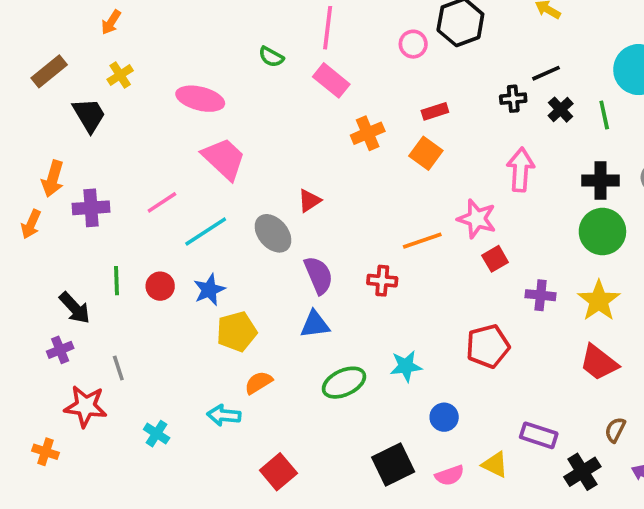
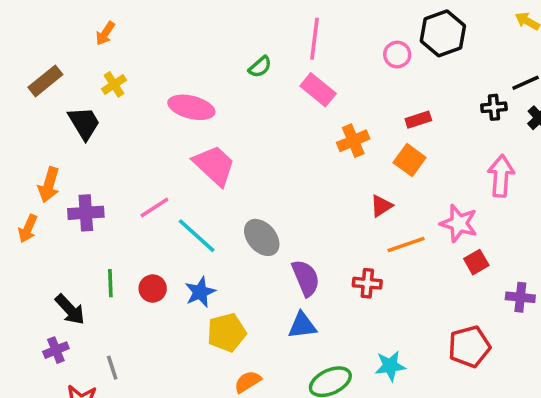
green semicircle: (271, 57) -> (260, 67), turned -70
red triangle: (309, 201) -> (381, 206), moved
cyan line: (206, 232) -> (197, 236), turned 75

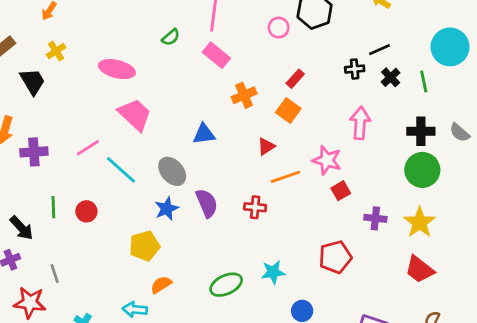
red rectangle: (418, 120) -> (295, 79), turned -30
blue star: (200, 292) -> (167, 209), moved
blue triangle: (302, 325) -> (204, 134), moved

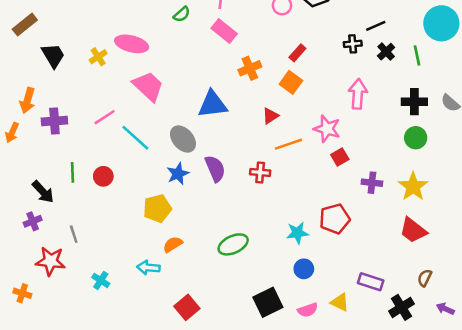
yellow cross: (56, 51) -> (98, 57), moved
blue triangle: (204, 134) -> (213, 104), size x1.4
green circle: (422, 170) -> (416, 138), size x0.7
cyan star: (273, 272) -> (297, 233), moved

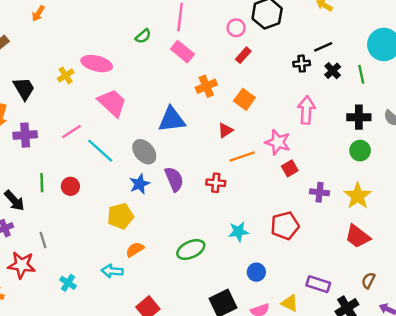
red rectangle: (297, 53) -> (243, 55), moved
black trapezoid: (53, 55) -> (24, 89), moved
cyan star: (297, 233) -> (238, 232), moved

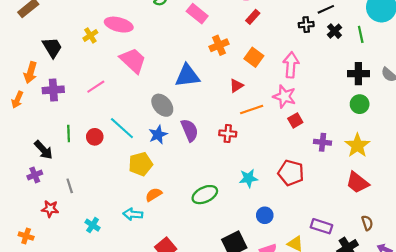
pink arrow: (306, 110) -> (291, 65), moved
cyan line: (100, 151) -> (122, 128), moved
red pentagon: (285, 226) -> (291, 173), turned 30
red star: (22, 265) -> (50, 209), size x0.7
brown semicircle: (368, 280) -> (367, 223), turned 136

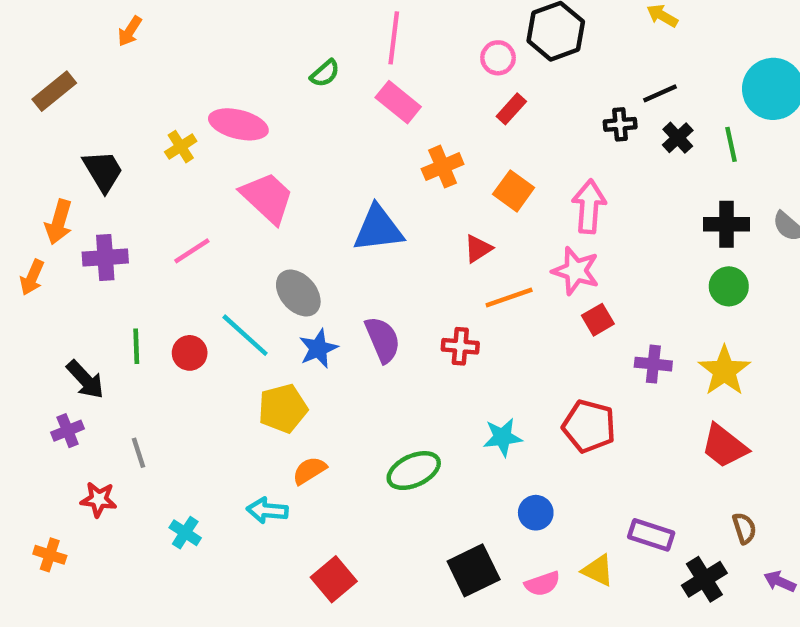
gray ellipse: (162, 105) -> (298, 293), moved

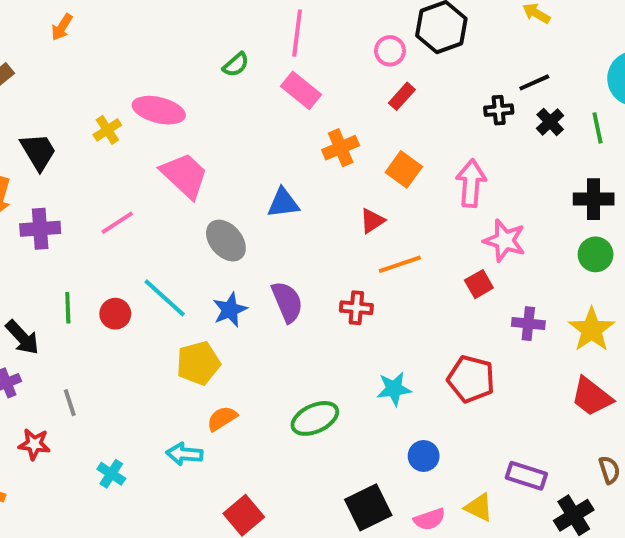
blue triangle: (378, 229) -> (283, 203), size x0.7
pink star: (576, 271) -> (505, 241), moved
gray ellipse: (298, 293) -> (226, 241), moved

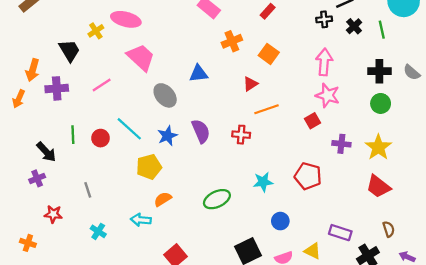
black trapezoid: (38, 152) -> (69, 50), moved
pink arrow: (471, 183) -> (324, 62), moved
gray line: (70, 403) -> (88, 190), moved

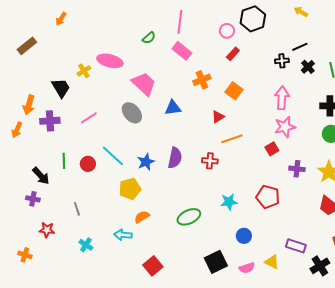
pink trapezoid: (141, 57) -> (144, 84), moved
gray ellipse: (165, 95) -> (132, 113), moved
pink star: (328, 95) -> (285, 127), turned -30
purple semicircle: (201, 131) -> (175, 158), turned 35
purple cross: (37, 178) -> (33, 199), turned 32

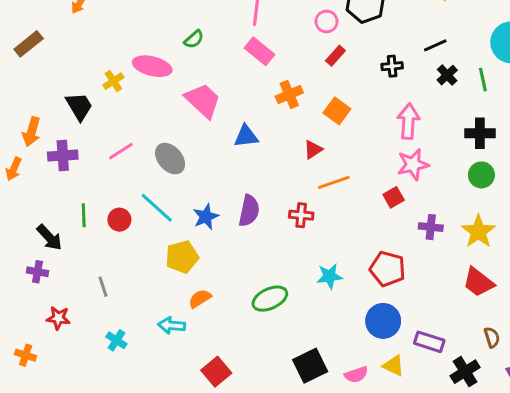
green semicircle: (149, 38) -> (194, 39), moved
black cross: (282, 61) -> (392, 66), moved
gray ellipse: (132, 113) -> (170, 159), moved
blue circle: (244, 236) -> (383, 321), moved, size x1.5

